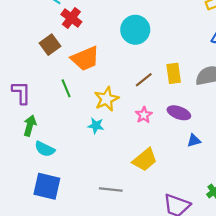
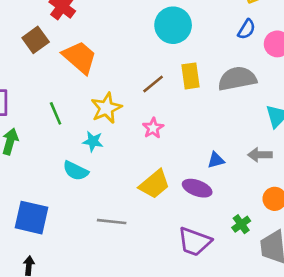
cyan circle: (135, 30) -> (173, 25), moved
orange trapezoid: (85, 58) -> (80, 57), turned -116
green line: (66, 88) -> (56, 113), moved
purple ellipse: (179, 113) -> (197, 188), moved
cyan semicircle: (45, 149) -> (76, 171), moved

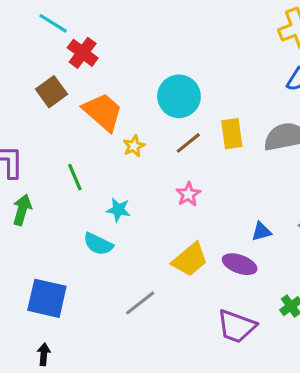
cyan circle: (173, 25) -> (179, 96), moved
yellow star: (106, 108) -> (134, 146), moved, size x0.6
gray line: (112, 222) -> (140, 303), turned -44

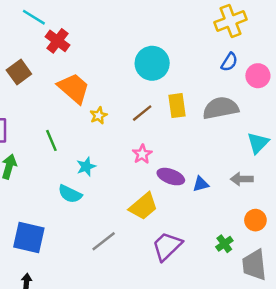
brown square: (52, 92) -> (19, 72), moved
cyan circle: (179, 96) -> (152, 63), moved
cyan star: (118, 210) -> (86, 167), turned -30
purple ellipse: (240, 264) -> (171, 177), moved
purple trapezoid: (236, 326) -> (167, 246), moved, turned 116

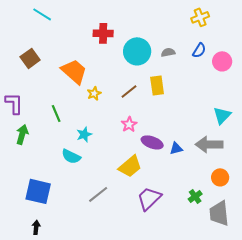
yellow cross: (231, 21) -> (200, 17), size x0.7
red cross: (58, 41) -> (103, 33), moved, turned -36
gray semicircle: (221, 108) -> (168, 52), moved, size x0.5
gray arrow: (242, 179) -> (209, 144), size x1.5

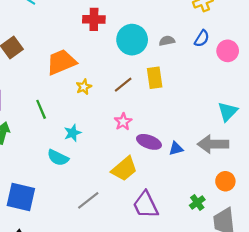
orange trapezoid: (74, 71) -> (61, 62), turned -64
purple trapezoid: (149, 198) -> (146, 205), turned -72

